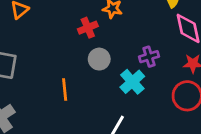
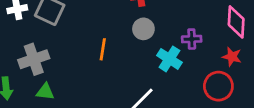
cyan cross: (132, 82) -> (169, 59), turned -30

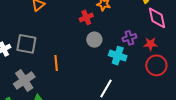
orange line: (103, 49) -> (56, 63), moved
red star: (232, 57) -> (150, 44), moved

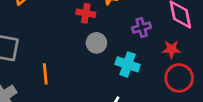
red cross: (86, 17) -> (86, 13), turned 32
purple cross: (129, 38) -> (142, 28), moved

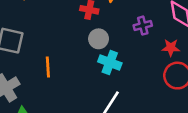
cyan cross: (128, 64) -> (110, 62), moved

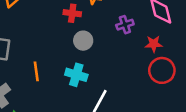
cyan cross: (110, 62) -> (76, 75), moved

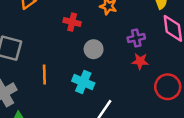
red cross: (72, 13) -> (72, 22), moved
red star: (154, 44) -> (140, 61), moved

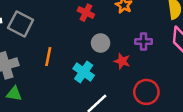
red star: (140, 61) -> (122, 61), moved
red circle: (168, 87) -> (146, 92), moved

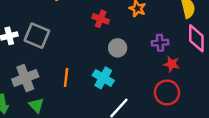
orange line: (48, 57) -> (66, 78), moved
red star: (122, 61) -> (172, 64), moved
green triangle: (14, 94) -> (36, 105), turned 42

